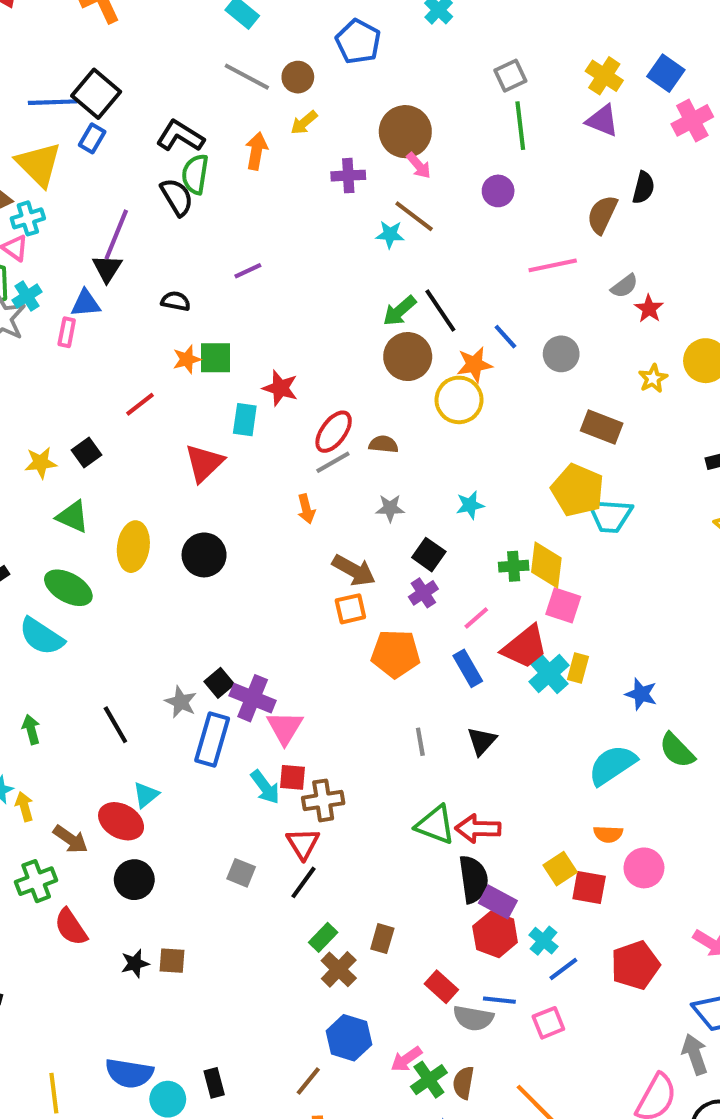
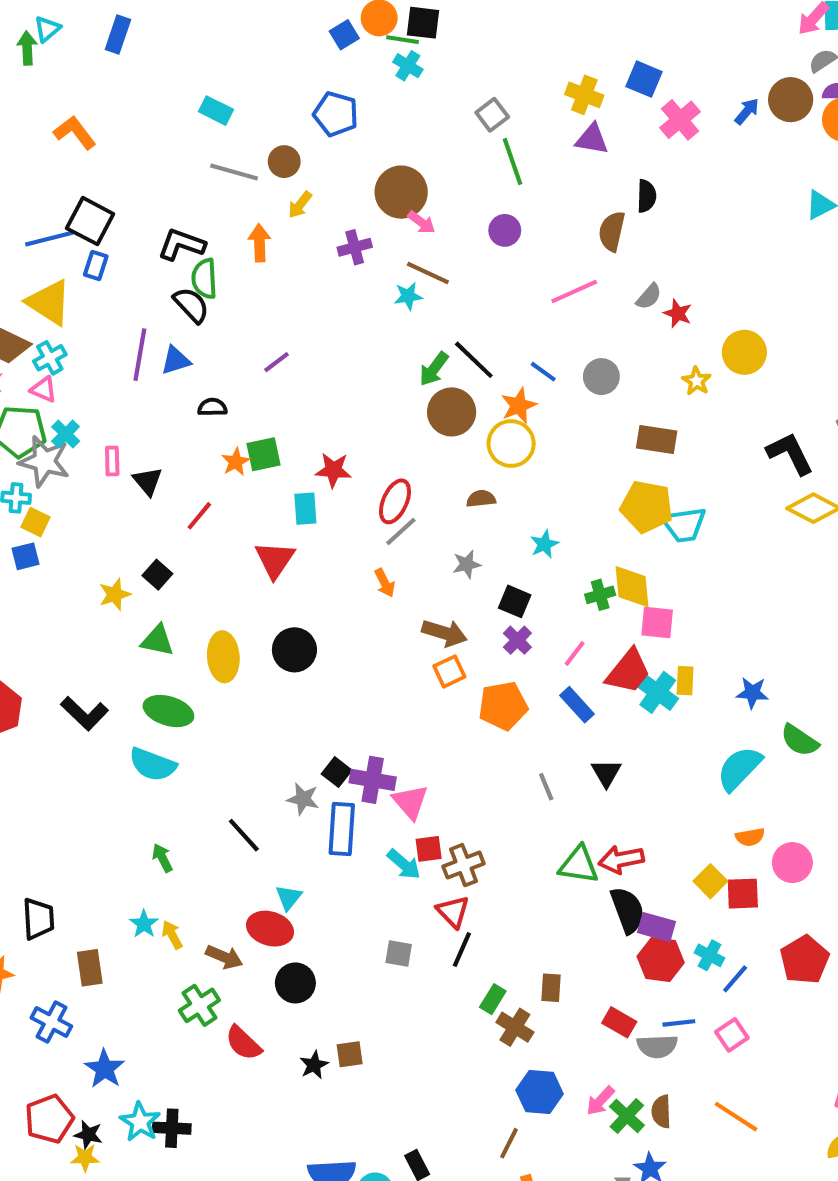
black triangle: (107, 268) -> (148, 481), moved
blue triangle: (86, 303) -> (176, 360), moved
brown semicircle: (384, 444) -> (481, 499), moved

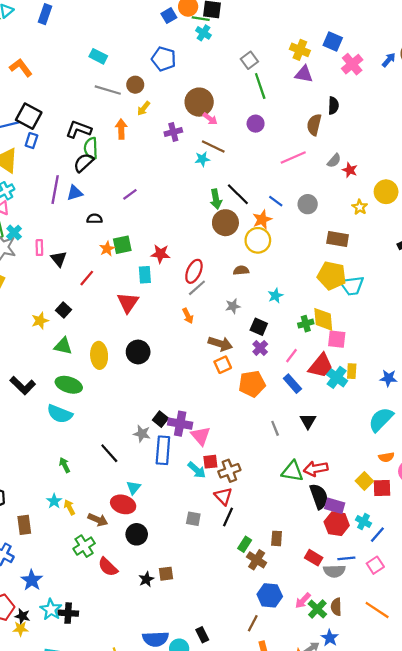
black semicircle: (191, 305) -> (84, 163), turned -90
green arrow: (434, 369) -> (216, 199), turned -48

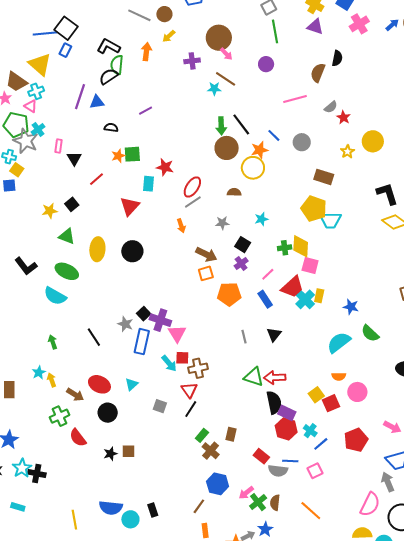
cyan triangle: (133, 487) -> (131, 384), moved
red square: (382, 488) -> (331, 403), turned -30

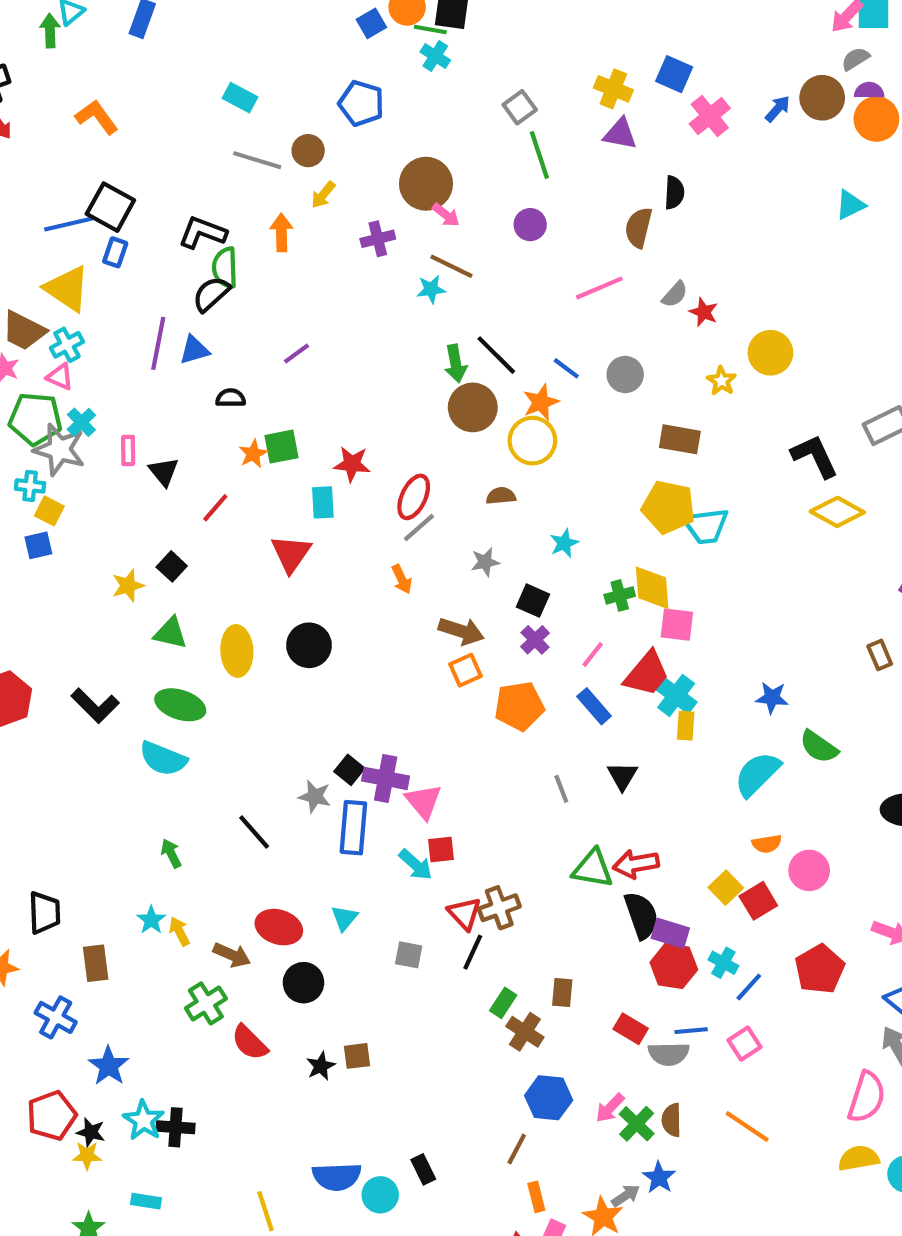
yellow rectangle: (319, 296) -> (686, 726), moved
brown cross: (198, 368) -> (499, 908), moved

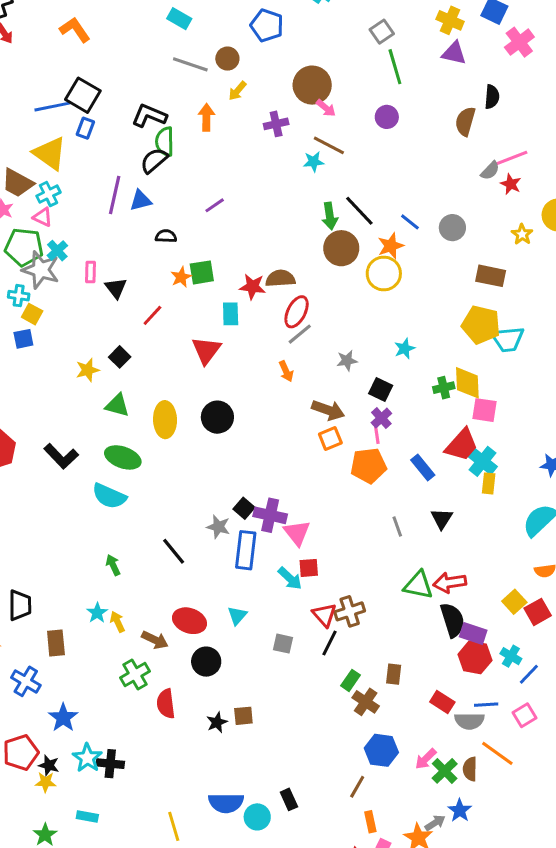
pink line: (599, 288) -> (510, 159), moved
brown semicircle: (501, 496) -> (280, 278), moved, size x1.4
pink line: (593, 654) -> (377, 433), moved, turned -48
red semicircle: (250, 1042) -> (166, 704), turned 36
orange line: (747, 1127) -> (497, 753), moved

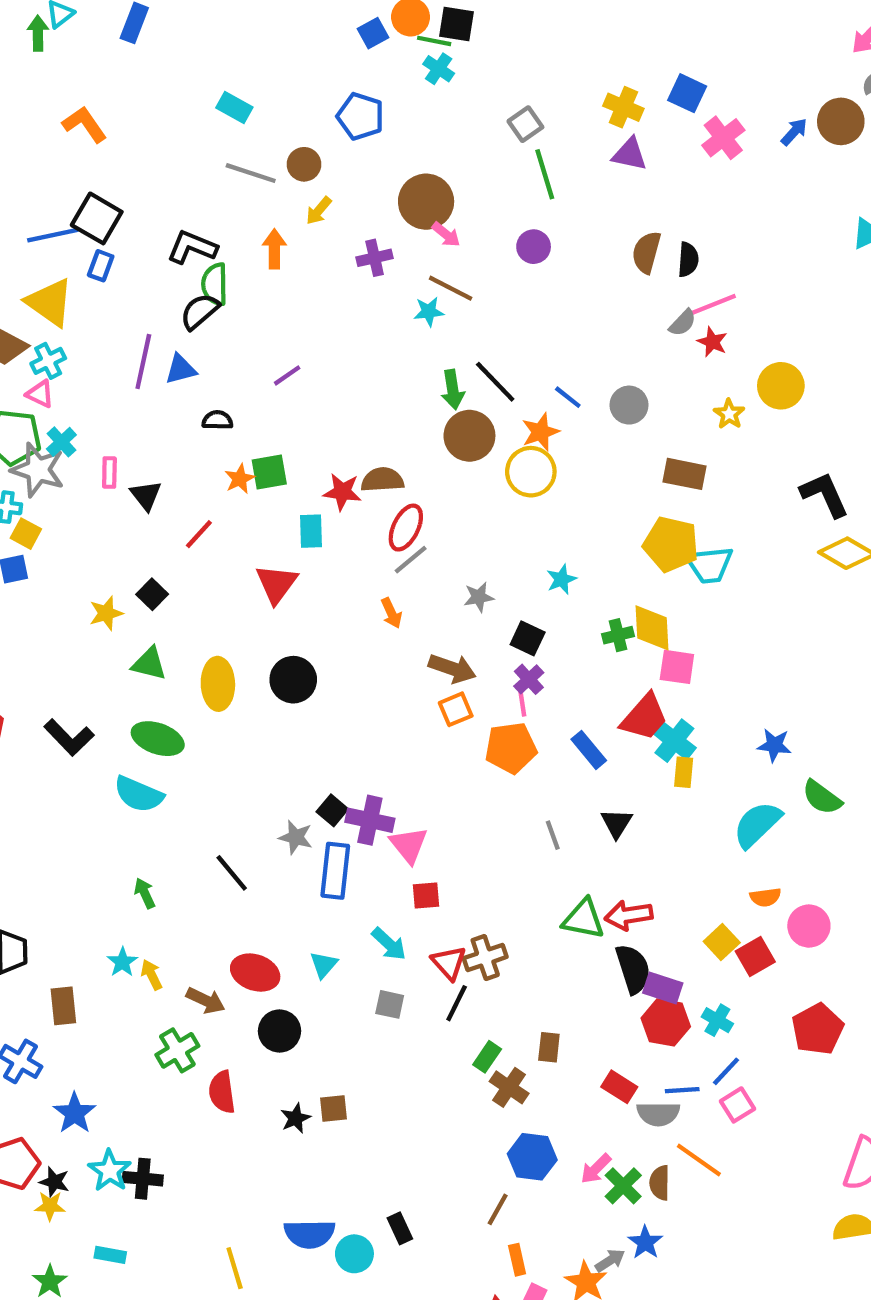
black semicircle: (492, 97) -> (688, 260), moved
cyan arrow: (290, 578) -> (389, 944), moved
blue line: (529, 674) -> (726, 1071), moved

